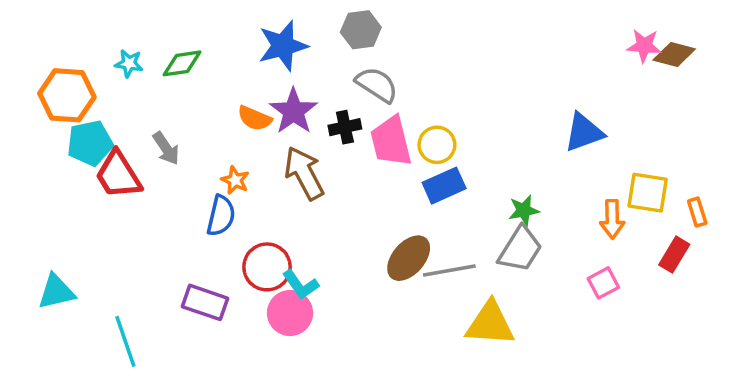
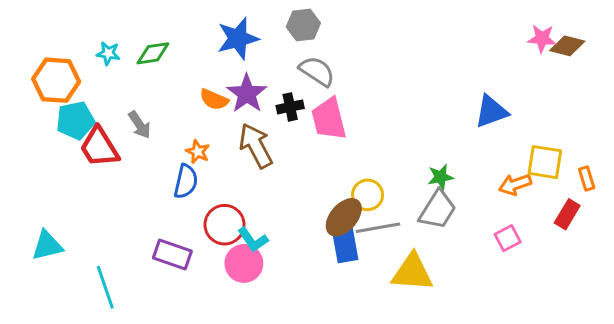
yellow circle: (437, 145) -> (368, 195), moved
blue rectangle: (444, 186) -> (345, 246), moved, turned -76
orange arrow: (612, 219) -> (515, 184), turned 72

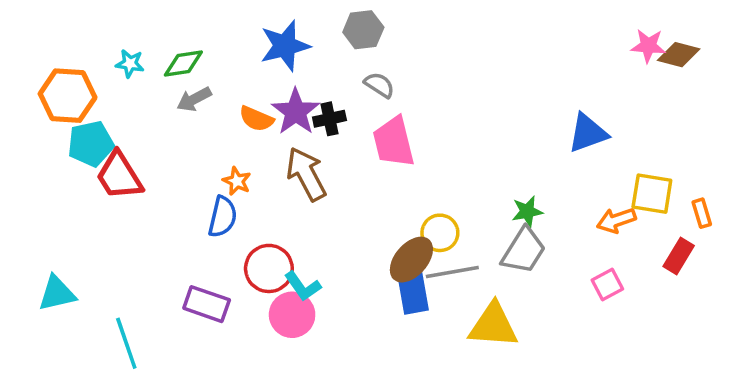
gray semicircle: (317, 71) -> (379, 85), size x0.7
black cross: (290, 107) -> (329, 119), moved
gray arrow: (140, 125) -> (194, 99), moved, turned 96

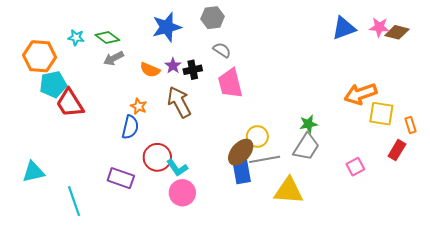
green diamond: (183, 64) -> (107, 38), turned 45
purple star: (296, 112) -> (173, 66), size x0.6
blue triangle: (588, 133) -> (344, 28), moved
orange arrow: (616, 220) -> (361, 94), moved, size x1.4
pink circle: (292, 315) -> (182, 193), moved

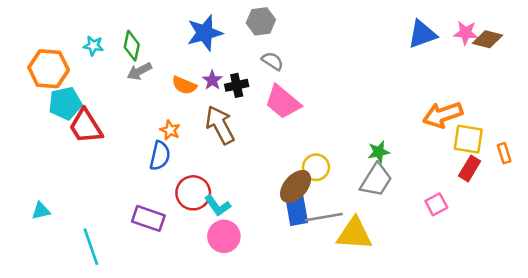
green diamond: (107, 38) -> (132, 46), turned 65
pink trapezoid: (230, 83) -> (283, 102), turned -36
red rectangle: (397, 150) -> (470, 169), moved
gray line: (265, 159) -> (324, 217), moved
cyan triangle: (33, 172) -> (41, 211), size x0.7

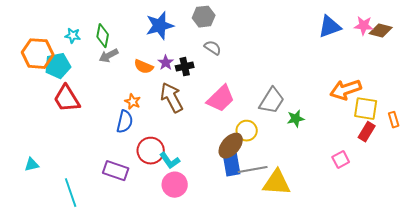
pink trapezoid: (283, 102) -> (221, 99), moved, turned -84
cyan pentagon: (65, 103) -> (58, 66), moved
gray trapezoid: (376, 180) -> (272, 101), moved

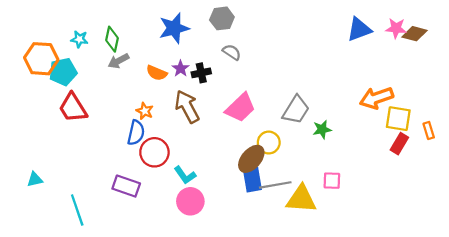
red circle: (151, 151) -> (154, 152), moved
pink square: (341, 160) -> (332, 181), moved, turned 30

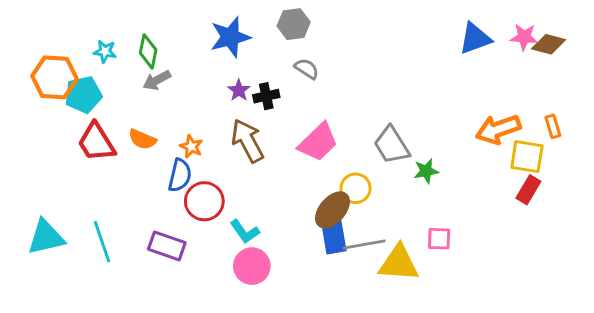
orange semicircle: (157, 73) -> (142, 139), moved
gray trapezoid: (296, 110) -> (392, 145), turned 116
orange rectangle: (429, 131) -> (553, 126), moved
cyan triangle: (35, 180) -> (46, 237), size x1.8
cyan line: (77, 210) -> (102, 242), moved

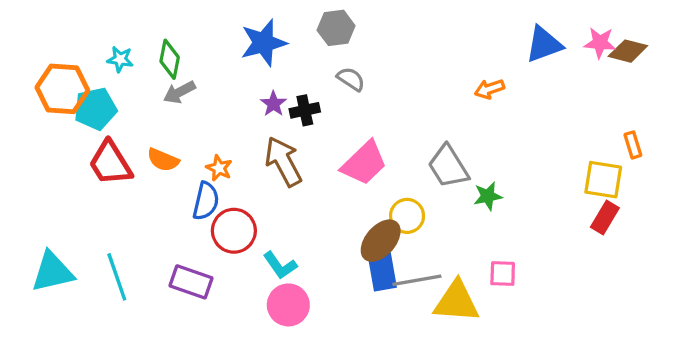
orange arrow: (498, 129) -> (489, 89), moved, size x0.6

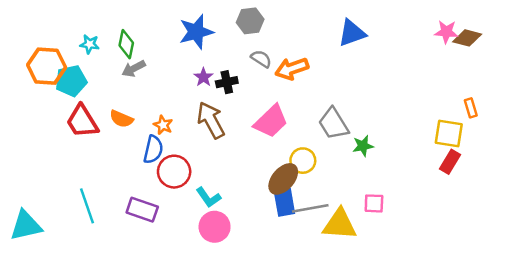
blue triangle: (544, 44) -> (352, 33), moved
orange arrow: (489, 89) -> (292, 69), moved, size x1.5
cyan triangle: (53, 272) -> (26, 226), moved

